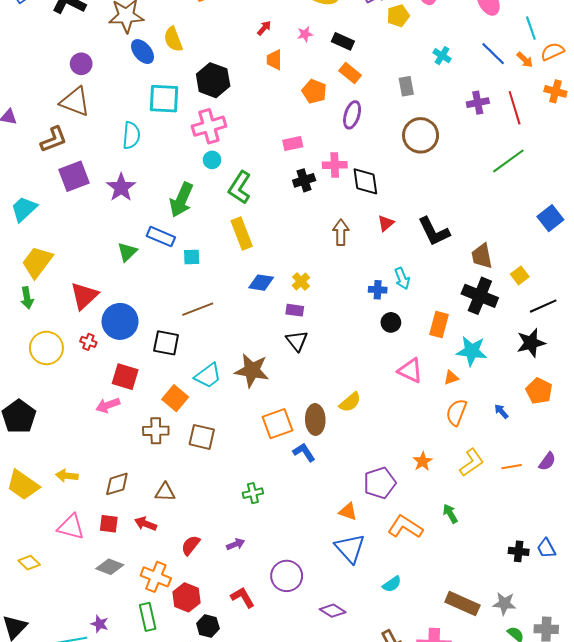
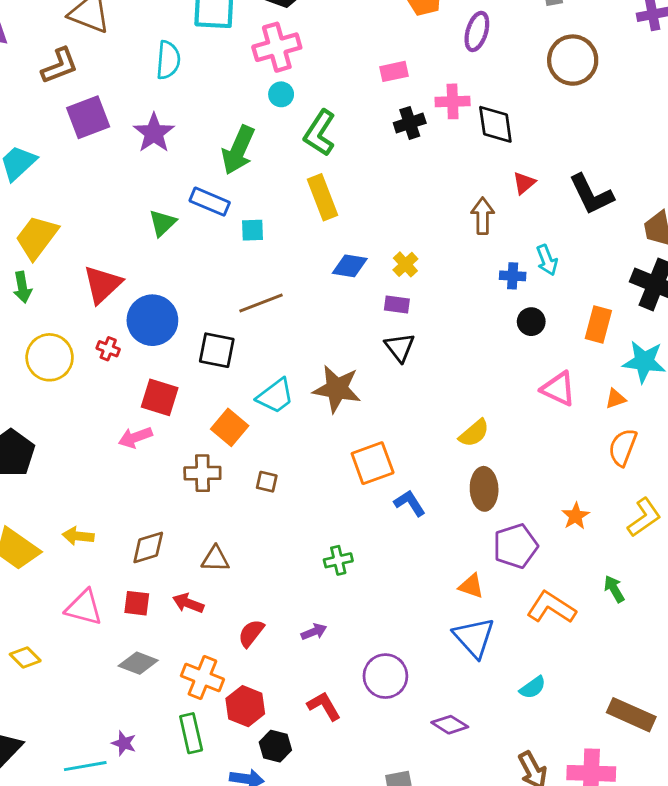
brown arrow: (341, 232) -> (483, 216), moved
brown ellipse: (315, 420) -> (484, 489), moved
brown square: (202, 437) -> (267, 482), size x0.6

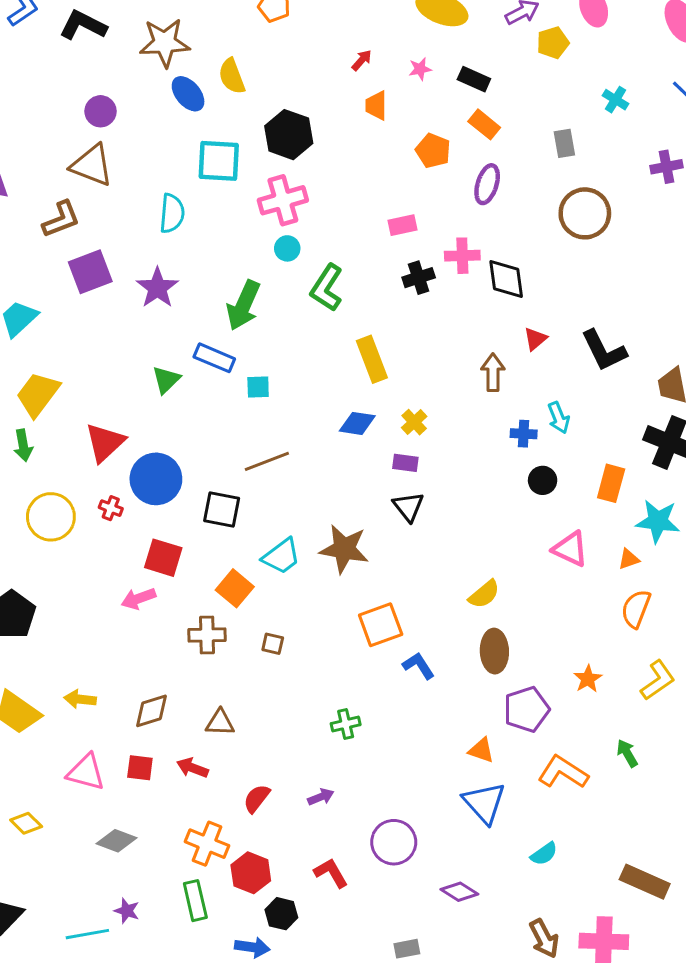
yellow rectangle: (323, 197) -> (372, 359), moved
gray diamond: (138, 663) -> (117, 841), moved

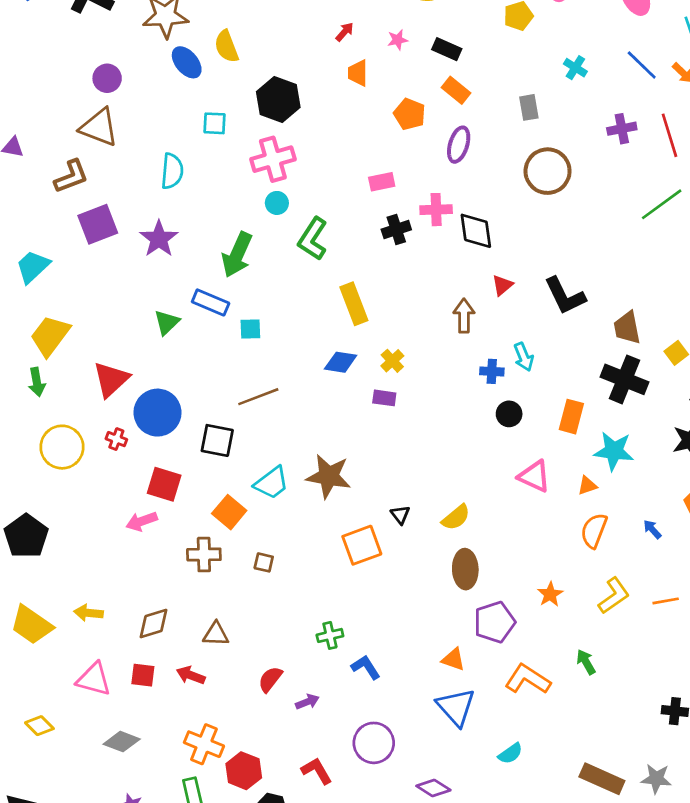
cyan square: (219, 161) -> (215, 123), size x0.6
black triangle: (408, 507) -> (400, 515), moved, size x0.7
blue L-shape: (419, 666) -> (366, 667), moved
red semicircle: (257, 798) -> (270, 679), moved

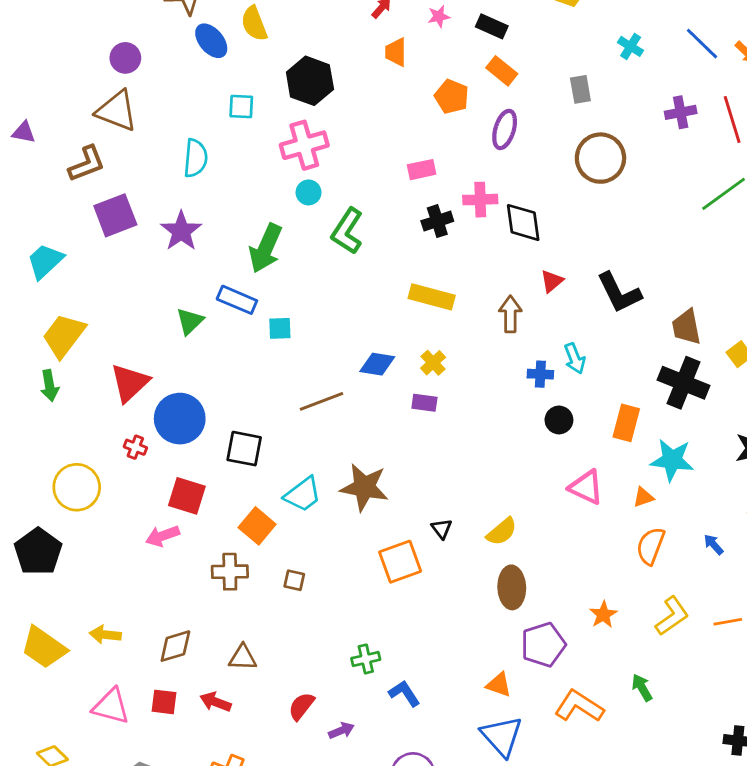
yellow rectangle: (354, 304) -> (432, 297), moved, turned -54
brown line: (258, 397) -> (321, 401), moved
yellow circle: (62, 447) -> (77, 487), moved

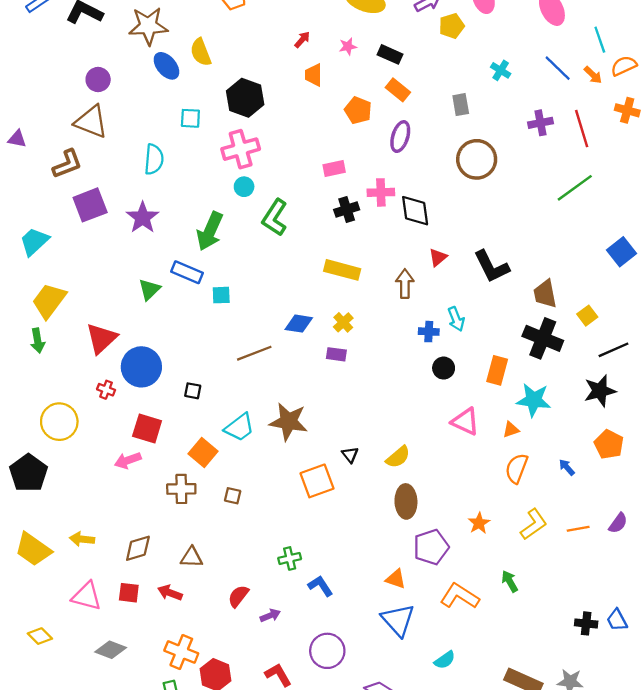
black square: (244, 449) -> (193, 391), size x0.6

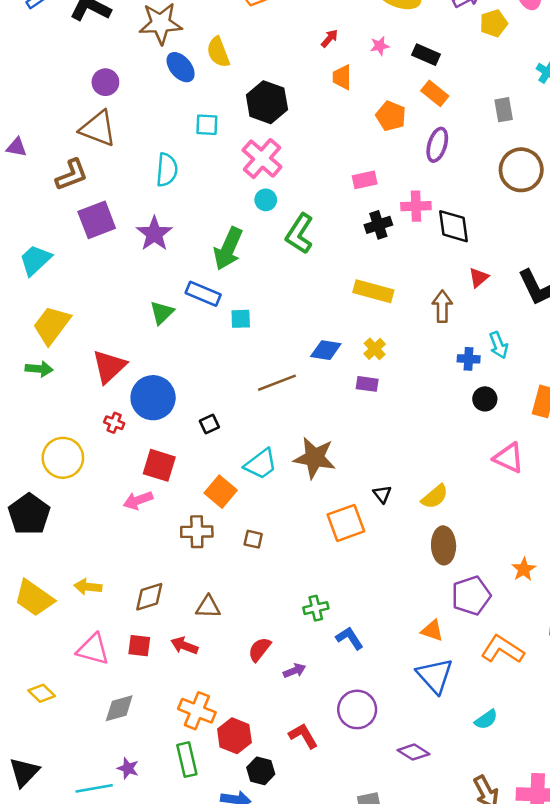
pink cross: (241, 149) -> (262, 159), turned -33
green arrow: (38, 341) -> (39, 369), turned -75
black square: (193, 391) -> (209, 424), turned -36
gray diamond: (111, 650) -> (119, 708), turned -36

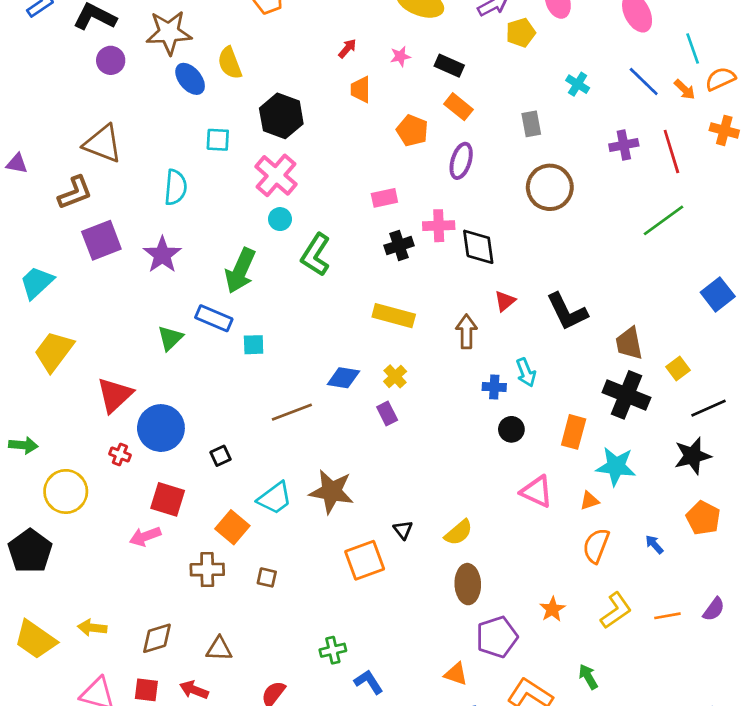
purple circle: (105, 82) -> (111, 60), moved
green arrow: (39, 369) -> (23, 445), moved
purple rectangle: (367, 384) -> (387, 413), turned 55

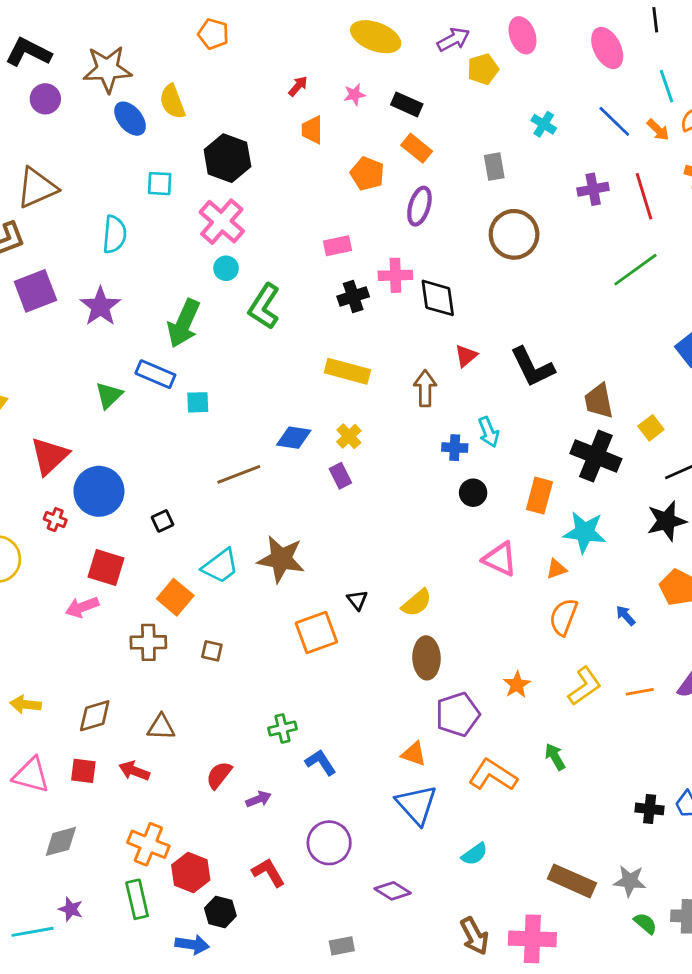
brown triangle: (103, 144) -> (37, 188), turned -45

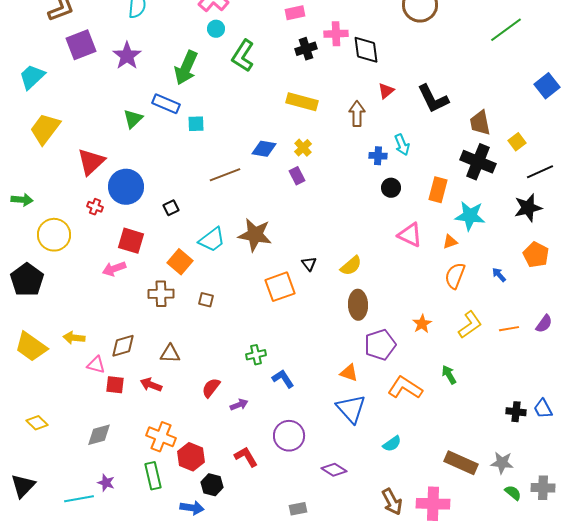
pink triangle: (31, 775) -> (96, 365), moved, size x0.7

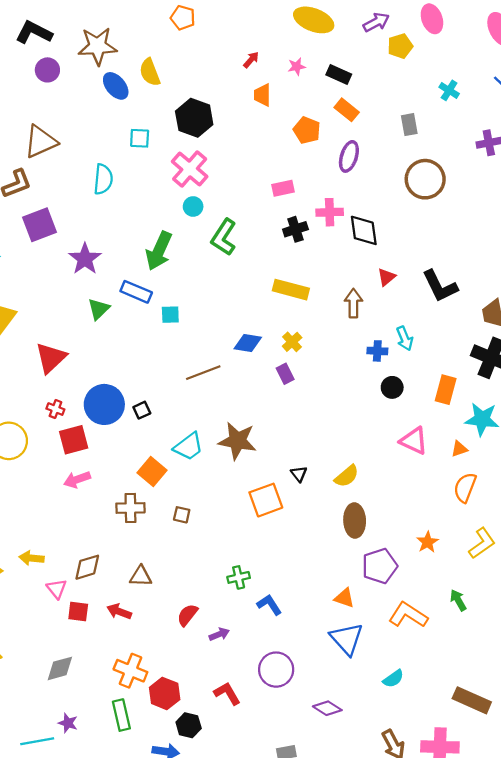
purple star: (127, 56) -> (85, 259), moved
blue circle: (126, 187) -> (104, 404), moved
red square: (131, 241) -> (74, 440), moved, turned -32
pink triangle: (96, 365) -> (57, 589), turned 36

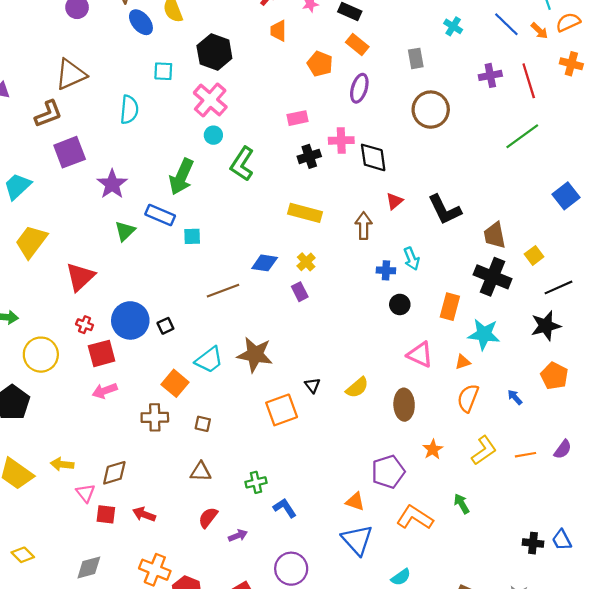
brown ellipse: (355, 521) -> (404, 405), moved
brown triangle: (141, 576) -> (201, 472), moved

